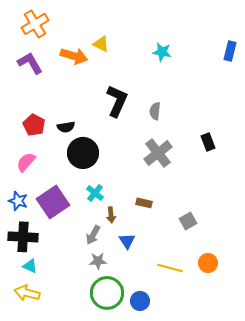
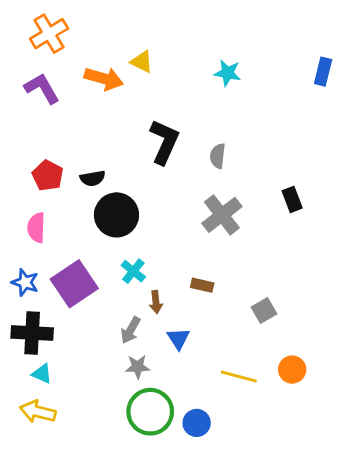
pink semicircle: (26, 162) -> (36, 228), turned -40

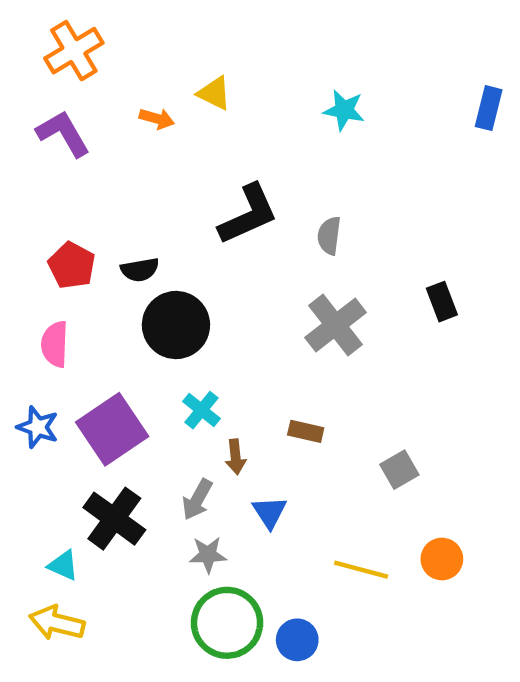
orange arrow: (104, 79) -> (157, 119), size x0.6
black L-shape: (164, 142) -> (248, 214), turned 42
black cross: (32, 333) -> (114, 519), moved, turned 33

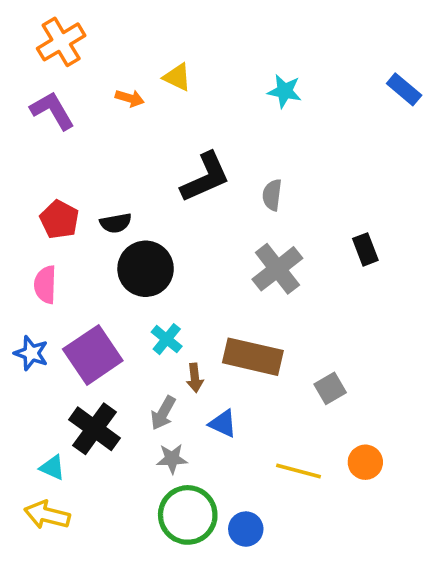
blue rectangle: (489, 108) -> (404, 89), turned -64
brown rectangle: (306, 431) -> (253, 357), size x2.0
blue triangle: (270, 512) -> (223, 424), turned -32

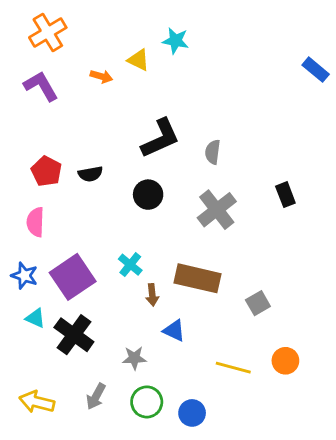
cyan star: (284, 91) -> (176, 41), moved
black circle: (146, 269) -> (148, 195), moved, size x0.7
gray arrow: (163, 413) -> (96, 396), moved
cyan triangle: (52, 467) -> (35, 318), moved
green circle: (188, 515) -> (147, 402), size x0.7

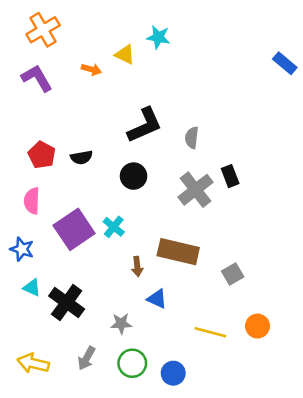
black rectangle: (285, 195) -> (230, 176), moved
cyan cross: (130, 265) -> (114, 227), moved
purple square: (73, 277) -> (74, 229), moved

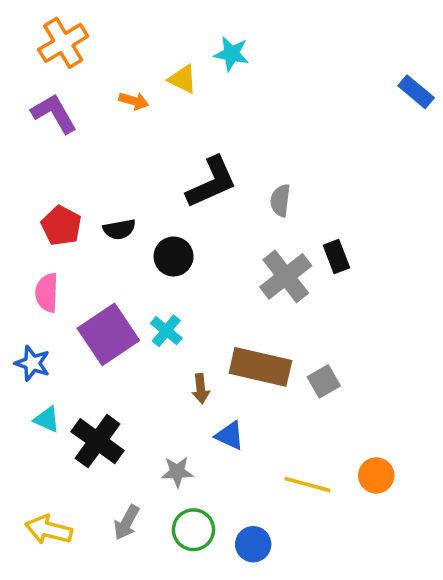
black circle: (134, 176) -> (174, 256), moved
gray square: (233, 274) -> (324, 381), moved

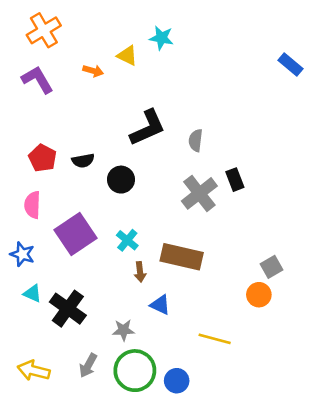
cyan cross: (166, 331) -> (127, 240), moved
gray square: (324, 381) -> (272, 267), moved
orange circle: (376, 475) -> (259, 295), moved
green circle: (193, 530) -> (135, 371), size x1.4

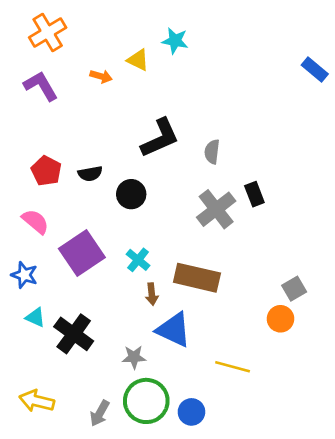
pink semicircle: (32, 205) -> (35, 222), turned 128
blue triangle: (160, 305) -> (174, 330), size x1.6
gray arrow: (88, 366) -> (100, 413), moved

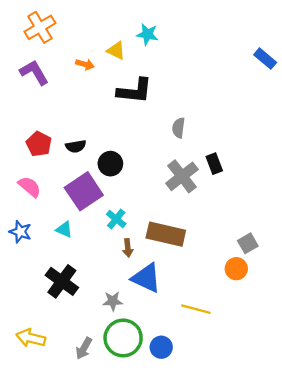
black L-shape: (160, 138) -> (135, 91), moved, turned 30
purple square: (82, 253) -> (84, 191), moved
cyan triangle: (35, 317) -> (64, 229), moved

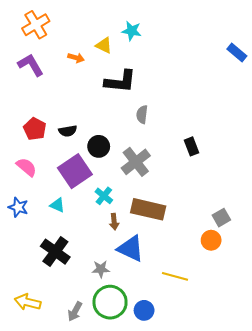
gray semicircle: (179, 128) -> (142, 114), moved
gray cross: (182, 176) -> (136, 162), moved

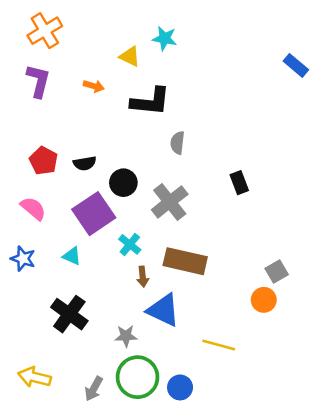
orange arrow: (76, 58) -> (94, 86), moved
purple L-shape: (31, 65) -> (38, 81), turned 44

